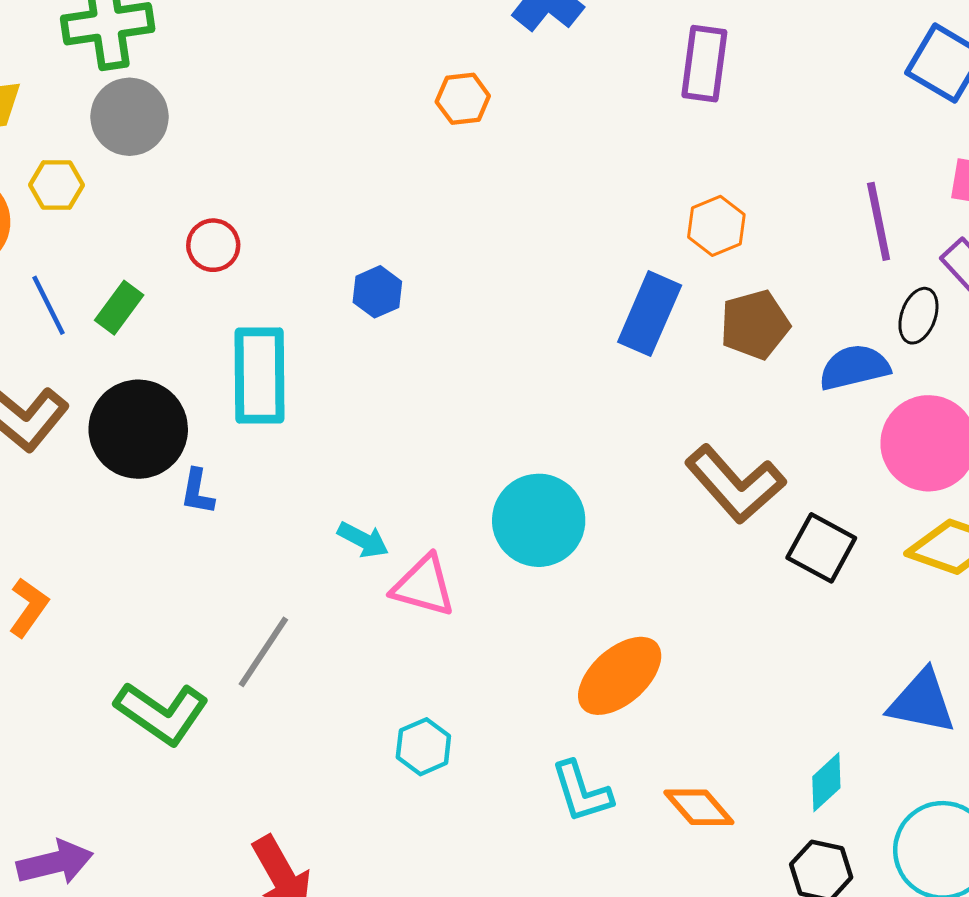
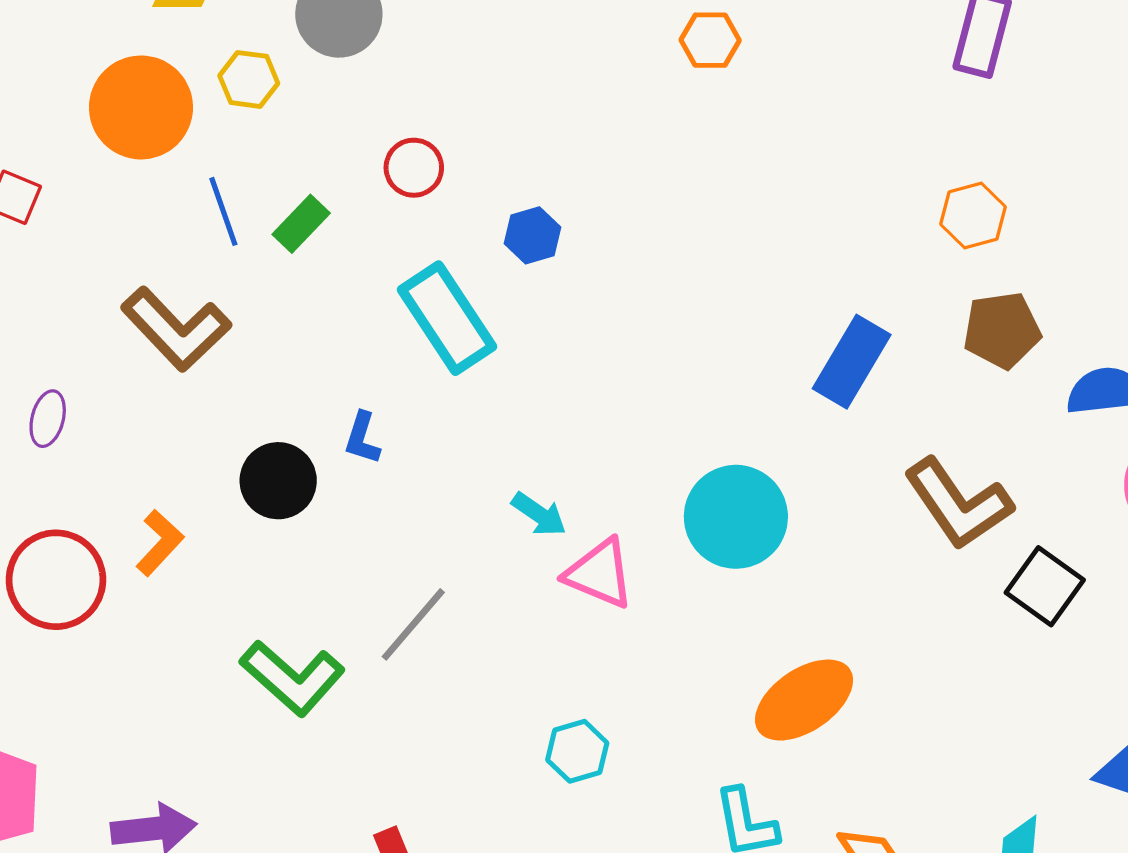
blue hexagon: (377, 292) -> (532, 235), moved
blue rectangle: (650, 314) -> (852, 362), moved
cyan rectangle: (259, 376) -> (447, 318), turned -40
black circle: (138, 429) -> (278, 481), moved, size x0.7

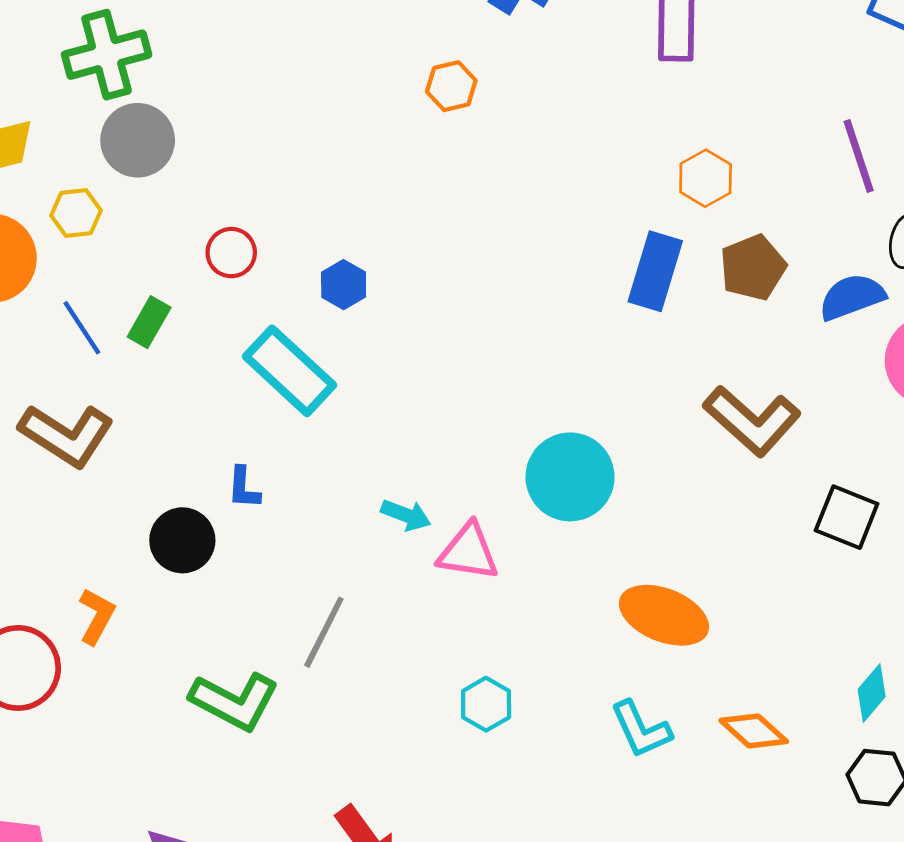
blue rectangle: (852, 362) -> (655, 271), moved
black square: (1045, 586) -> (847, 517), moved
orange ellipse: (804, 700) -> (664, 615), turned 70

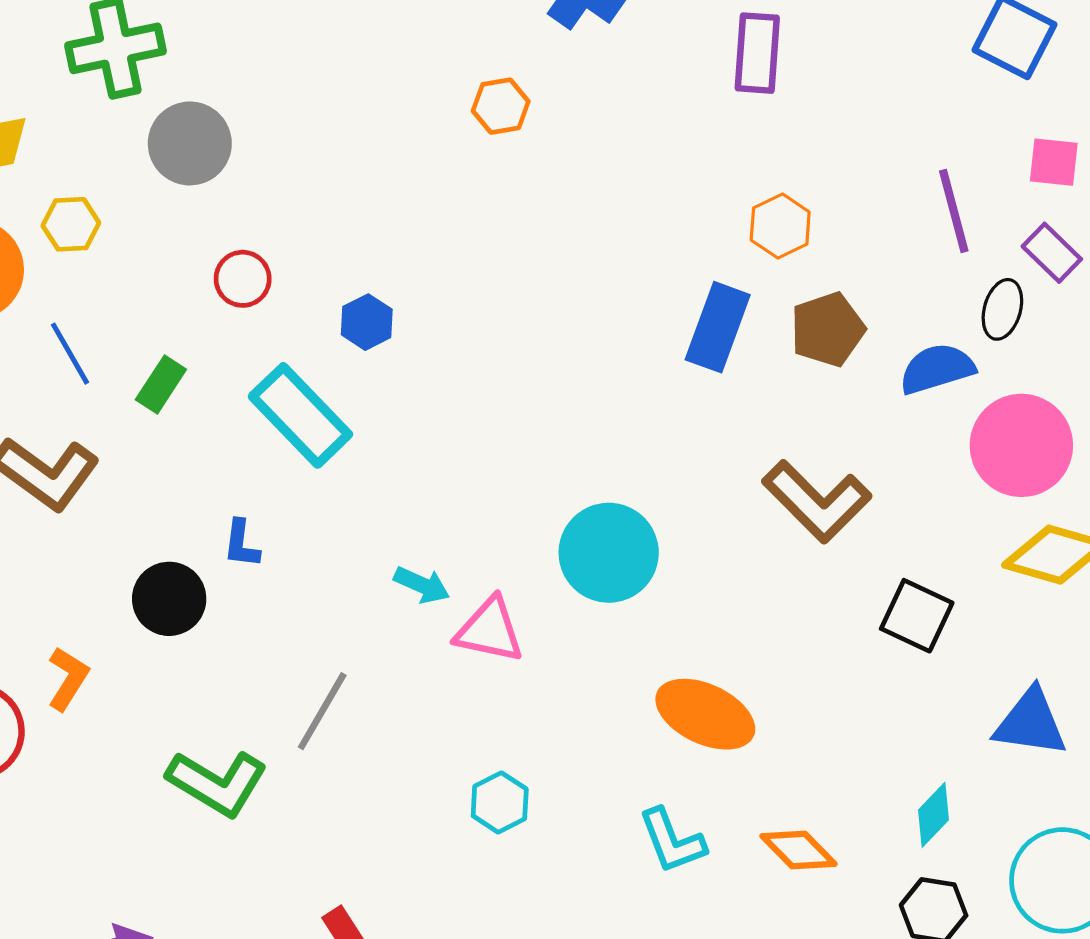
gray circle: (138, 140) -> (190, 143), moved
green rectangle: (149, 322) -> (161, 385), moved

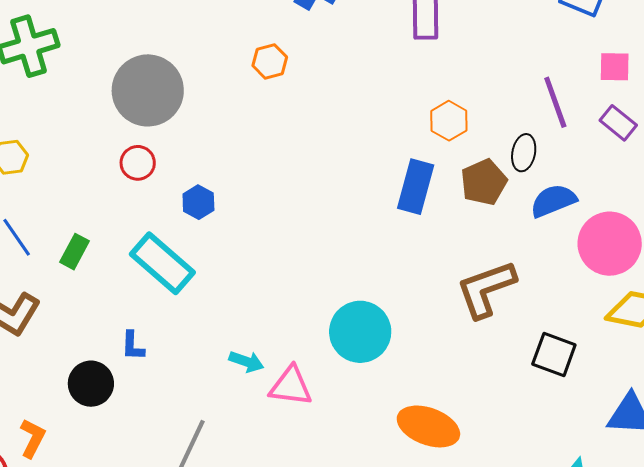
gray circle: (190, 143) -> (148, 90), moved, size x1.4
red circle: (243, 279) -> (138, 163), moved
black ellipse: (1002, 309) -> (524, 153), moved
brown L-shape: (817, 501) -> (486, 289), turned 120

